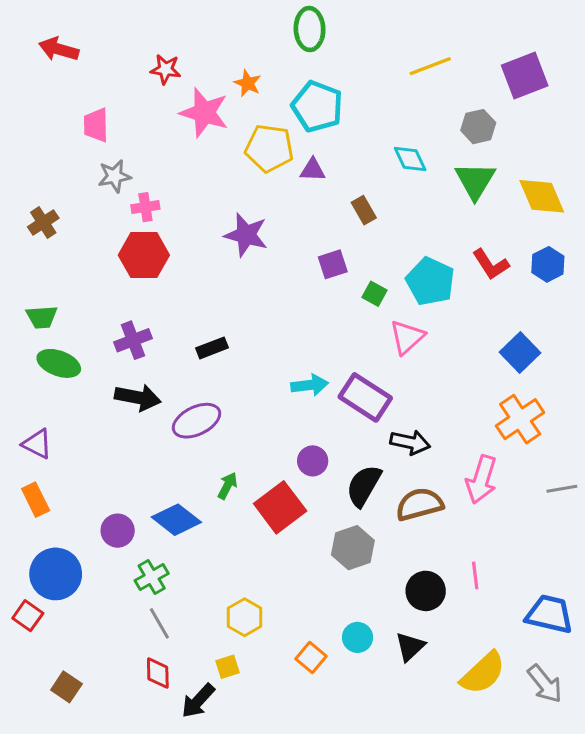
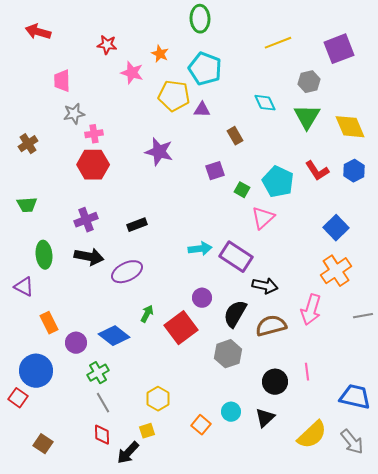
pink star: (204, 113) -> (132, 73), size x0.7
green ellipse: (59, 363) -> (44, 255), moved, turned 64
orange rectangle: (36, 500) -> (49, 323), moved

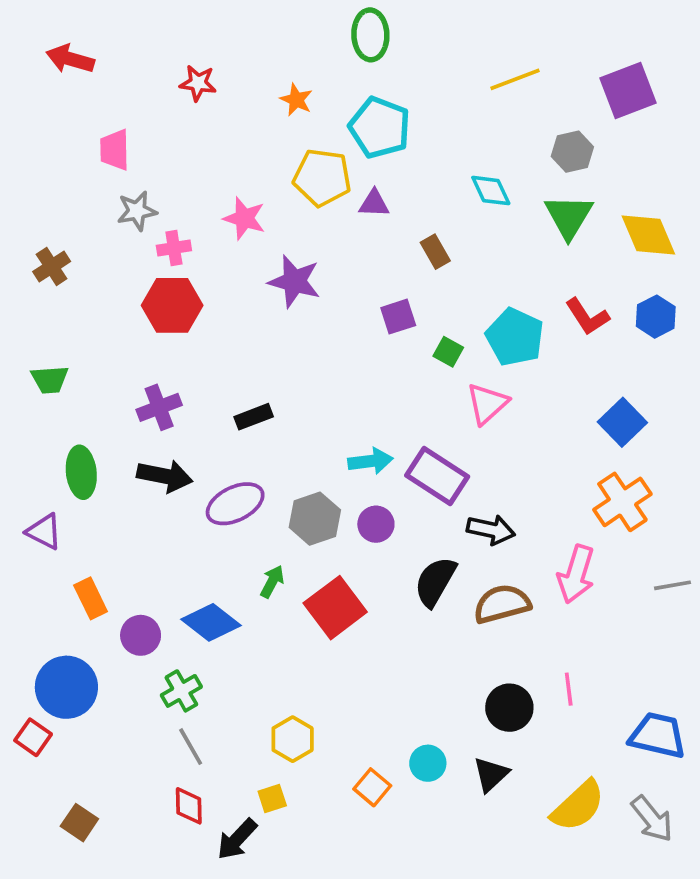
pink star: (132, 73) -> (244, 218), moved
purple circle: (202, 298) -> (376, 524), moved
gray hexagon: (228, 354) -> (315, 519), moved

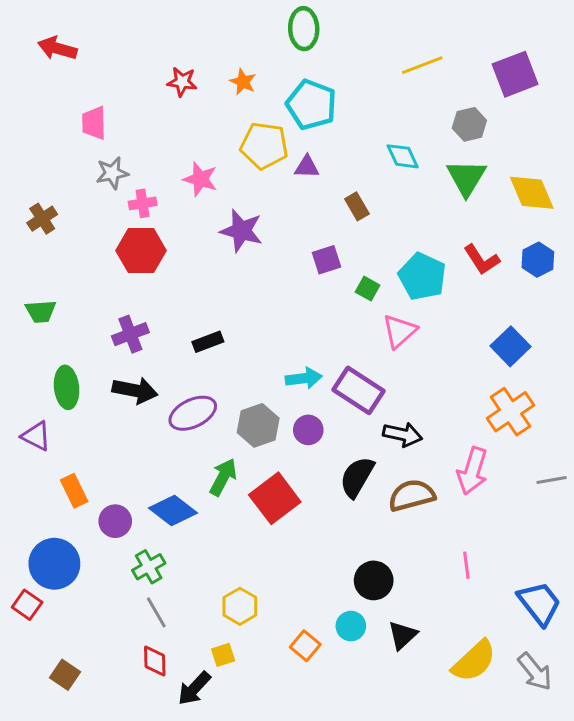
red star: (198, 83) -> (182, 82), moved
green arrow: (272, 582) -> (223, 477), size x1.4
black circle: (509, 708) -> (374, 580), moved
blue trapezoid: (658, 735) -> (539, 603), turned 39

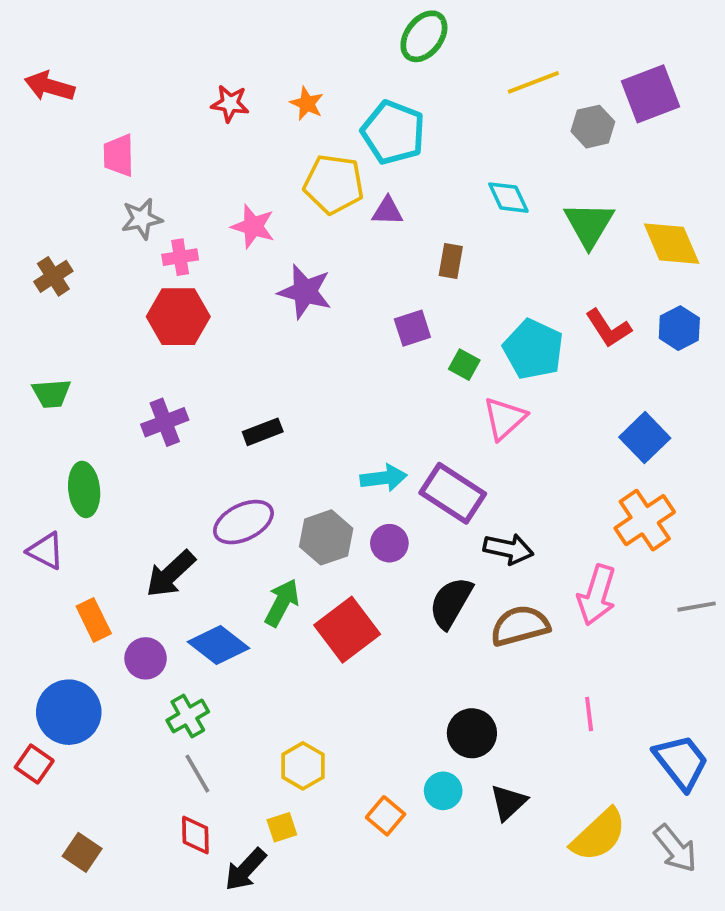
green ellipse: (304, 29) -> (424, 36), moved, turned 39
red arrow: (57, 48) -> (50, 86), moved
gray hexagon: (469, 124) -> (593, 127), moved
brown rectangle: (357, 206) -> (451, 261), turned 40
black arrow: (135, 390) -> (171, 574), moved, turned 126

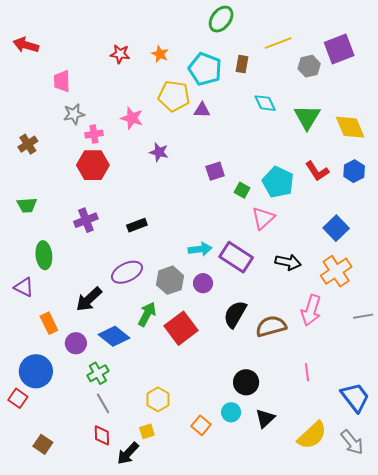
brown rectangle: (451, 261) -> (242, 64), moved
purple star: (305, 292) -> (159, 152), size x0.7
black arrow: (508, 549) -> (288, 262), moved

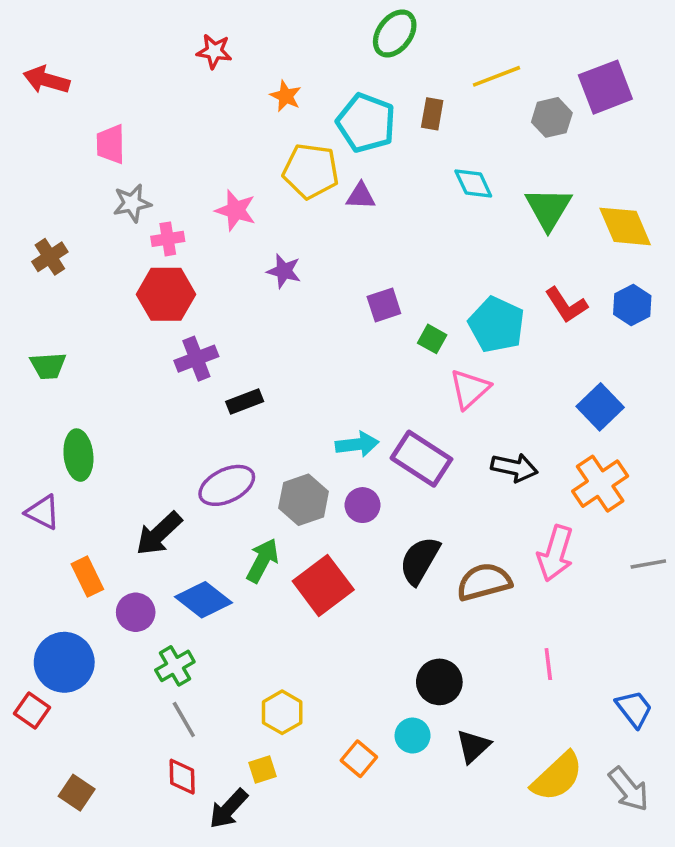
red star: (120, 54) -> (214, 51), moved
purple cross: (86, 220) -> (196, 359), moved
blue trapezoid: (355, 397) -> (634, 709), size x0.7

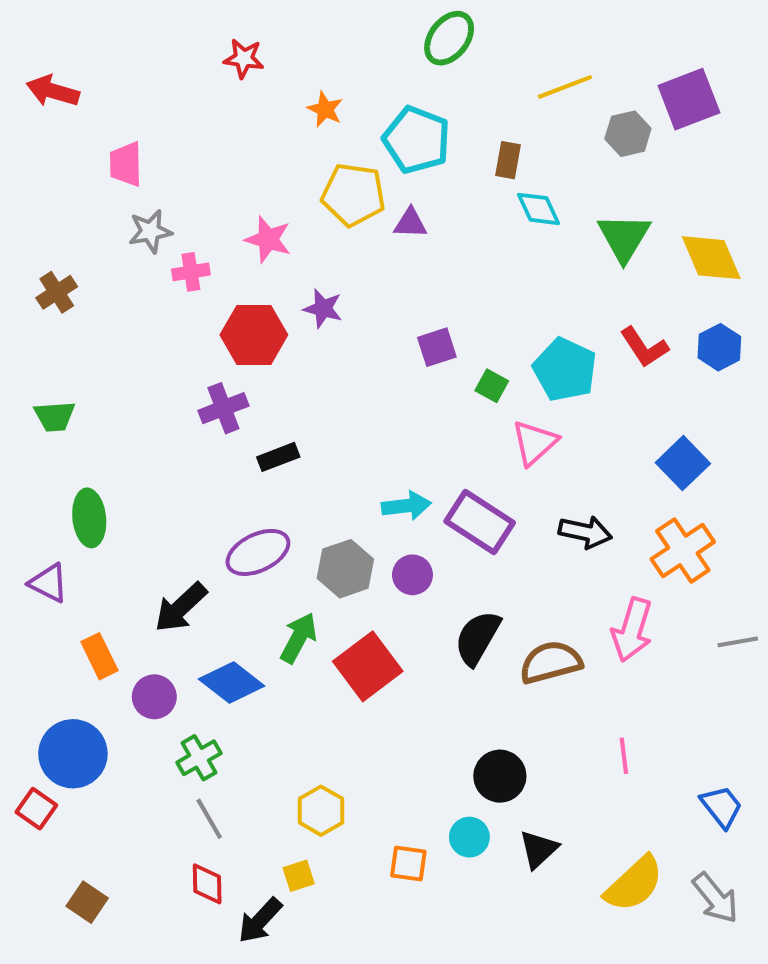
brown rectangle: (432, 114) -> (508, 160), moved
red hexagon: (166, 294) -> (254, 335), moved
orange square: (359, 759) -> (408, 864), turned -32

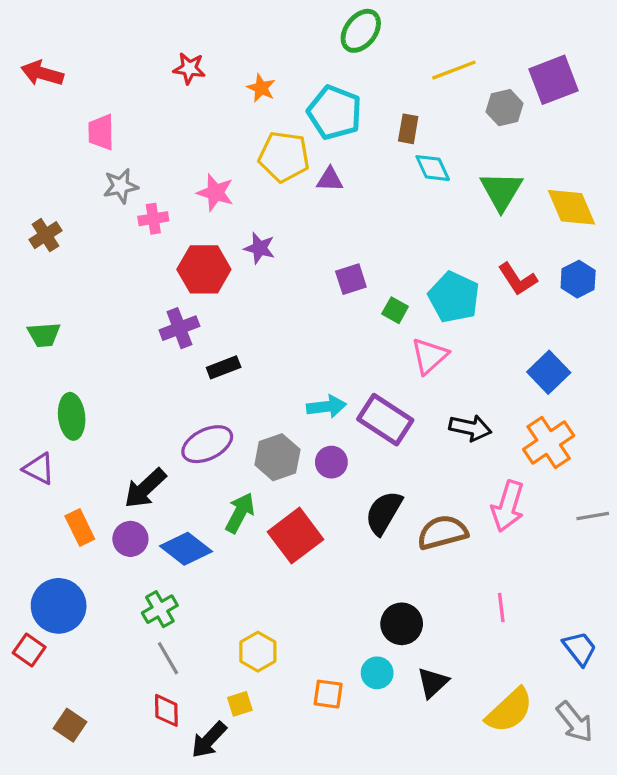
red star: (244, 58) -> (189, 68), moved
purple circle: (154, 697) -> (130, 539), moved

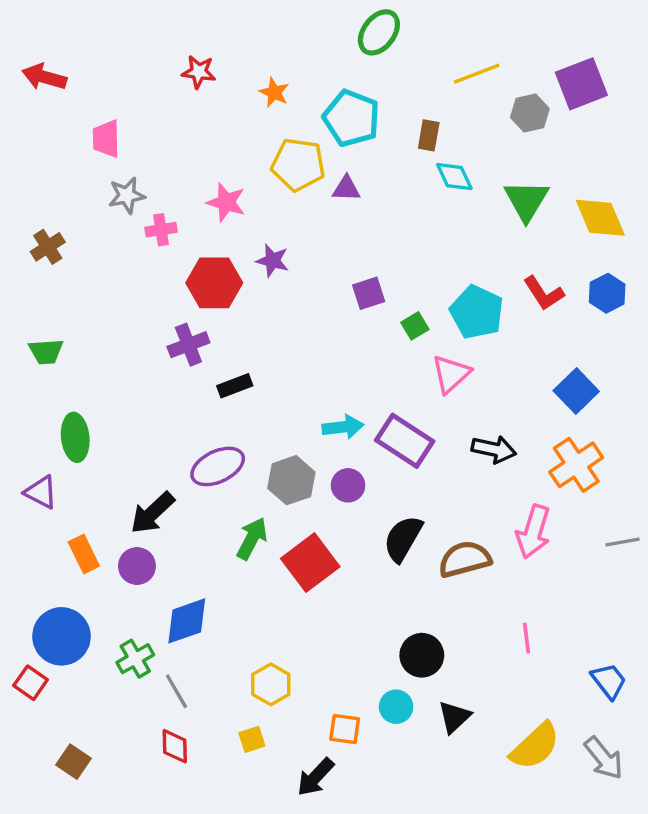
green square: (395, 310) -> (415, 326), turned 30
blue diamond: (186, 549) -> (187, 621), moved, turned -57
green cross: (160, 609) -> (135, 659), moved
black arrow: (209, 740) -> (315, 777), moved

